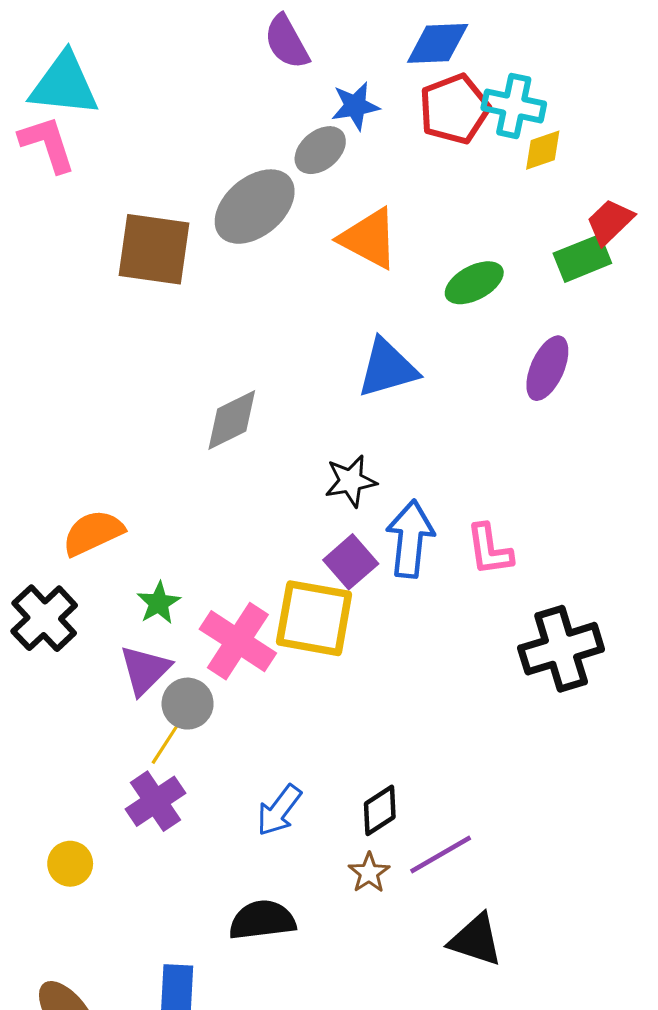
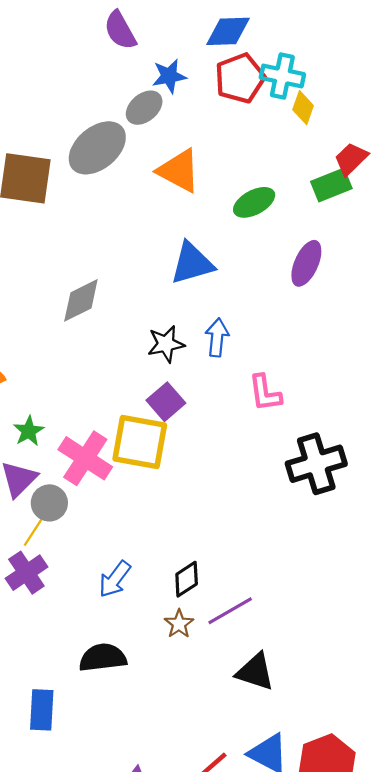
yellow diamond: (543, 150) -> (303, 108), turned -52
blue arrow: (410, 539) -> (217, 337), moved, size x0.7

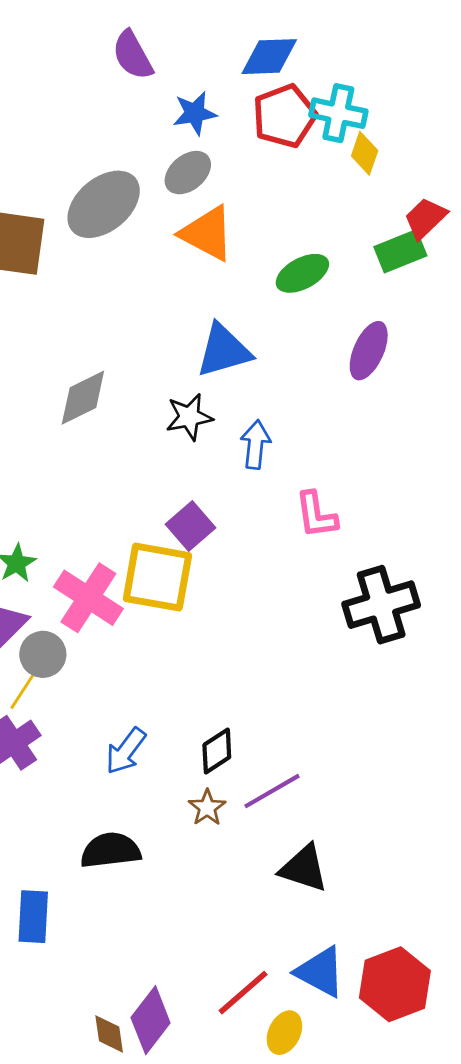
gray ellipse: (144, 108) -> (188, 173), moved
black star: (166, 344) -> (189, 417), moved

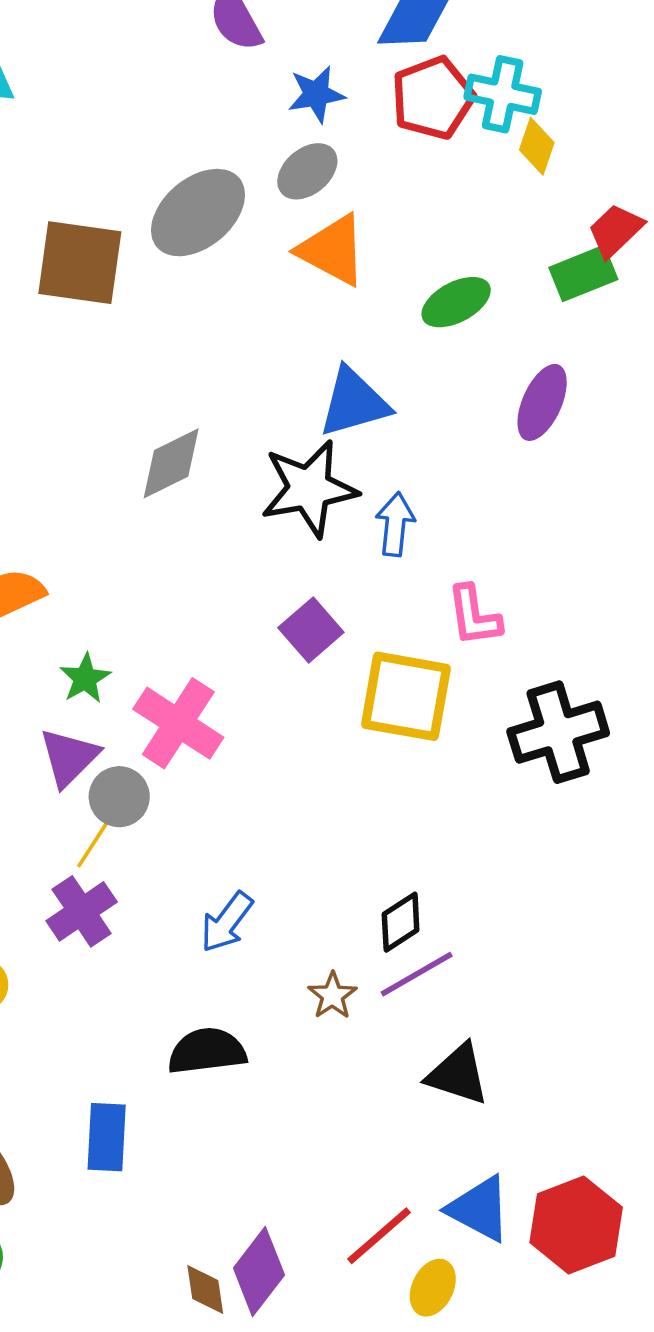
black star: (189, 417) -> (309, 488), size x1.6
yellow square: (157, 577) -> (406, 696), moved
black diamond: (217, 751) -> (401, 922), moved

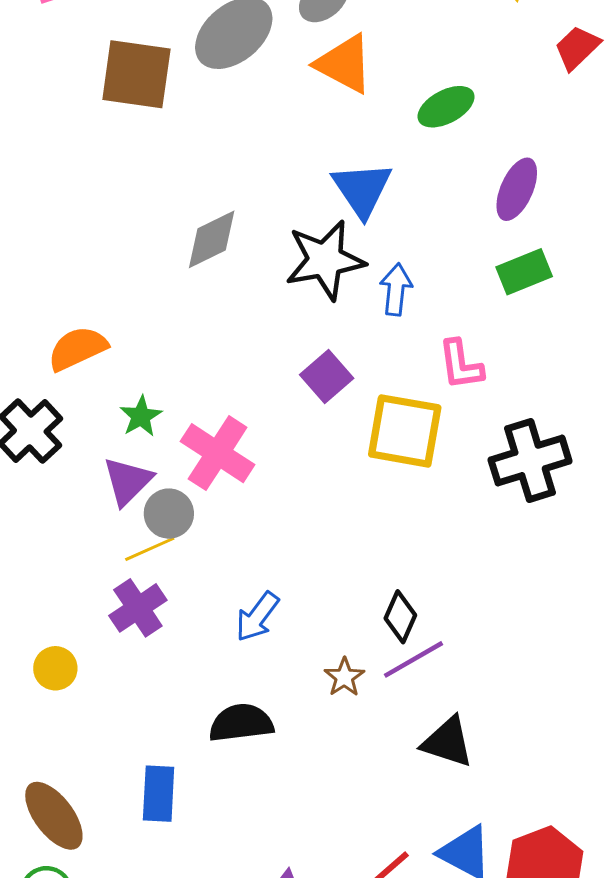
green rectangle: (583, 273) -> (524, 272), moved
blue triangle: (354, 402) -> (362, 189), turned -48
yellow line: (96, 840) -> (150, 549), turned 33
black diamond: (401, 922) -> (400, 617), turned -33

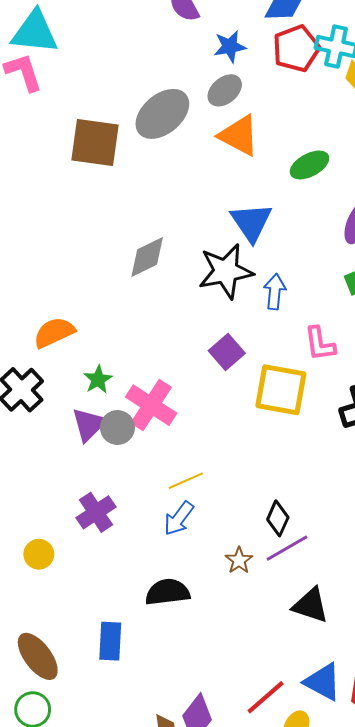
gray circle: (169, 514) -> (117, 428), moved
yellow line: (150, 549) -> (186, 481), moved

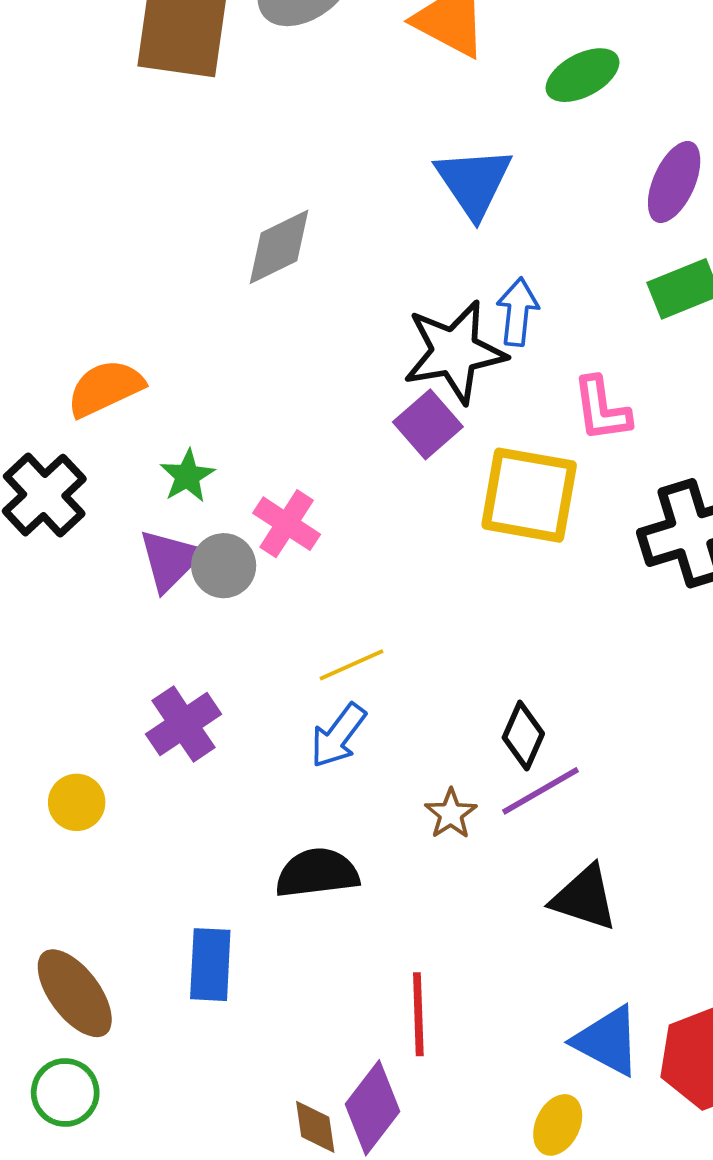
black star: (226, 271) -> (455, 352), moved
pink cross: (151, 405) -> (287, 524), size x0.7
red line: (266, 697) -> (418, 1014), moved, turned -51

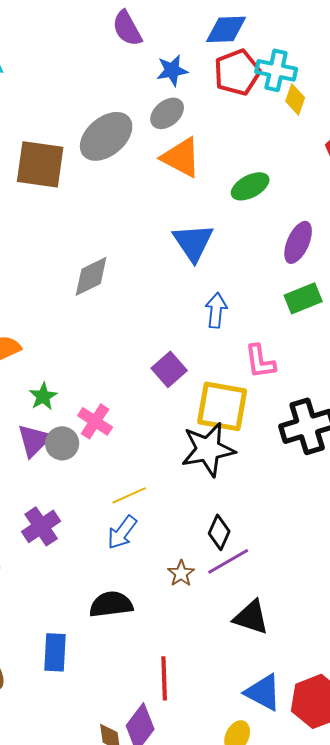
black star: (455, 352) -> (208, 449), moved

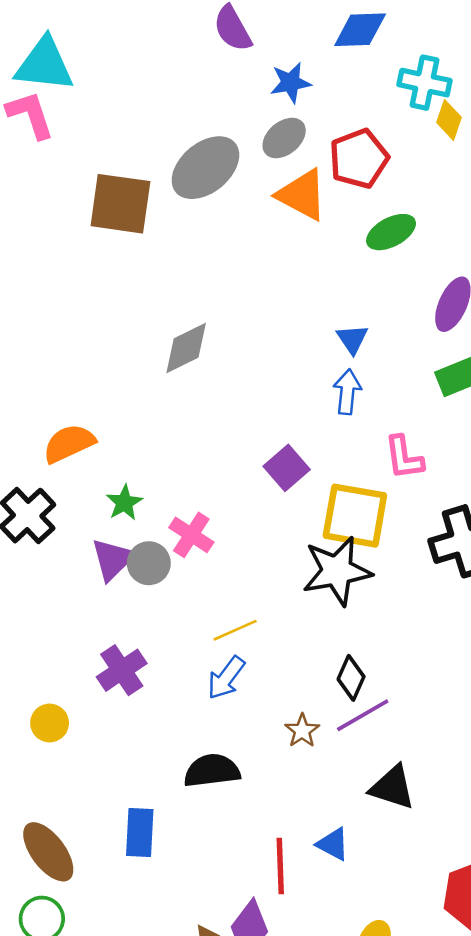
red pentagon: (237, 72) -> (359, 159), moved
blue triangle: (193, 242) -> (352, 339), moved, size x0.6
blue triangle: (263, 692) -> (333, 844), moved, size x0.7

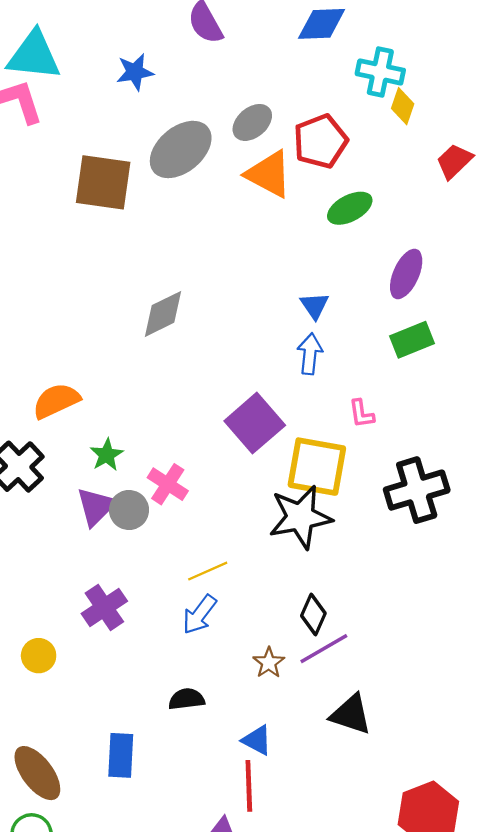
blue star: (291, 83) -> (135, 72), moved
pink L-shape: (404, 458) -> (362, 414), size x0.7
purple square: (287, 468) -> (255, 423), size x1.4
black semicircle: (212, 771) -> (187, 699), size x0.7
blue triangle: (333, 844) -> (257, 740), moved

